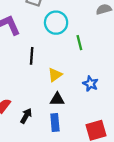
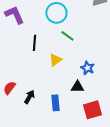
green line: (79, 43) -> (67, 36), moved, turned -40
black triangle: (57, 99) -> (77, 87), moved

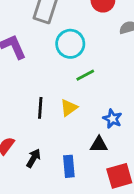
green line: (67, 36) -> (85, 75), turned -64
black line: (34, 43) -> (40, 108), moved

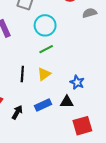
green line: (85, 75) -> (46, 49), moved
blue rectangle: (69, 166) -> (43, 105), moved, turned 70

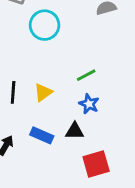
green line: (46, 49) -> (86, 75), moved
blue rectangle: (43, 105) -> (42, 135), turned 49

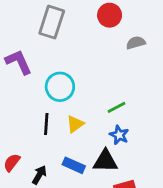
cyan circle: (45, 25) -> (60, 87), moved
black triangle: (75, 131) -> (105, 161), size x1.4

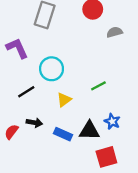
black line: (46, 124) -> (26, 92), moved, turned 54
blue star: (119, 135) -> (112, 121), moved
black arrow: (39, 175) -> (34, 123), moved, turned 70

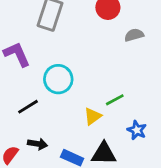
yellow triangle: (64, 100) -> (93, 116), moved
blue star: (112, 121) -> (137, 130), moved

